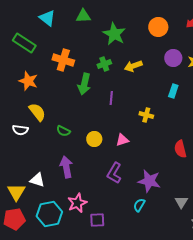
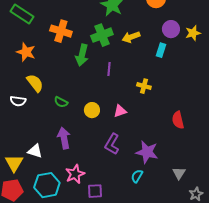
green cross: (104, 64) -> (102, 35), size x1.5
cyan rectangle: (173, 91) -> (161, 50), moved

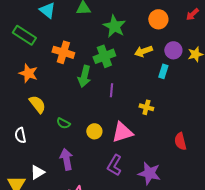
yellow arrow: (131, 37) -> (143, 51), moved
white semicircle: (18, 101) -> (20, 135), moved, turned 70
pink triangle: (120, 111) -> (122, 132), size x1.6
white triangle: (35, 151) -> (37, 172), turned -49

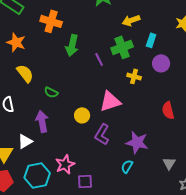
purple circle: (173, 50) -> (161, 63), moved
green cross: (104, 56) -> (122, 47), moved
purple line: (111, 90) -> (99, 59), turned -32
yellow circle: (94, 131) -> (82, 115), moved
purple arrow: (66, 159) -> (42, 121), moved

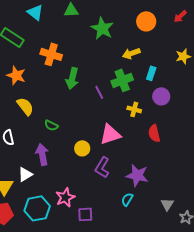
red semicircle: (168, 110) -> (154, 133), moved
gray triangle: (169, 163) -> (167, 204), moved

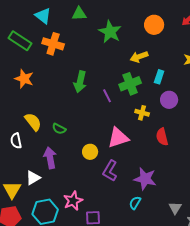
orange cross: (51, 54) -> (53, 44), moved
yellow semicircle: (25, 106) -> (33, 122), moved

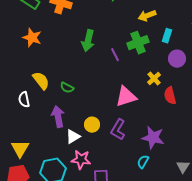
yellow cross: (142, 113) -> (154, 79), moved, turned 32
yellow circle: (90, 152) -> (92, 125), moved
white triangle: (33, 178) -> (73, 137), moved
pink star: (73, 201) -> (81, 160), turned 30

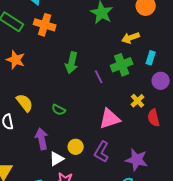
green semicircle: (67, 88) -> (59, 110), moved

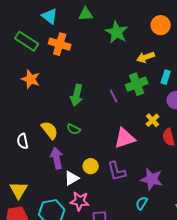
green arrow: (72, 63) -> (77, 95), moved
yellow semicircle: (25, 103) -> (50, 130), moved
purple L-shape: (102, 152) -> (117, 171), turned -45

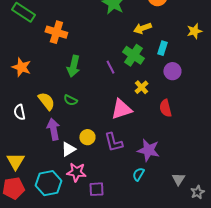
orange cross: (60, 44) -> (56, 32), moved
orange star: (31, 79) -> (21, 67), moved
green cross: (137, 84) -> (133, 55), turned -35
yellow cross: (153, 120) -> (141, 87), moved

